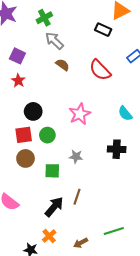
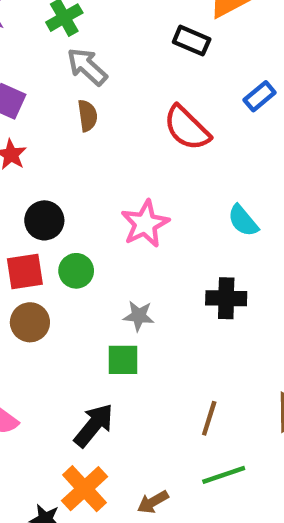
brown semicircle: (62, 65) -> (87, 116), moved, turned 48
green square: (52, 171) -> (123, 360), moved
brown line: (77, 197) -> (209, 418), moved
orange cross: (49, 236) -> (85, 489), size x1.5

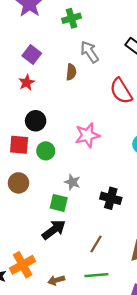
gray arrow: (87, 67) -> (90, 52), moved
black cross: (226, 298) -> (111, 198), moved
brown circle: (30, 322) -> (19, 183), moved
black arrow: (94, 425) -> (54, 230), moved

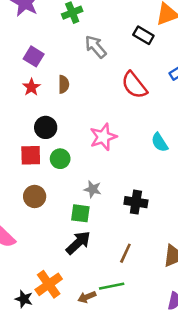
brown semicircle: (71, 72) -> (64, 84), moved
green line: (96, 275) -> (112, 286), moved

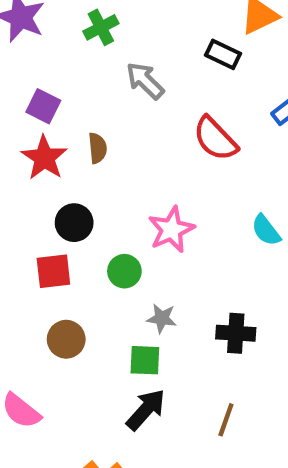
red star: (31, 87) -> (44, 158), size x1.5
green circle: (60, 159) -> (124, 271), moved

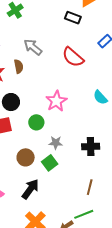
gray arrow: (145, 81) -> (33, 47), moved
brown circle: (66, 339) -> (26, 157), moved
green square: (145, 360) -> (50, 163), turned -35
black arrow: (146, 410) -> (30, 189), moved

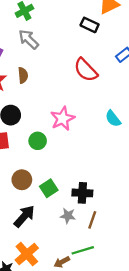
gray arrow: (33, 47) -> (29, 39), moved
gray star: (56, 143) -> (68, 216), moved
black cross: (91, 146) -> (82, 193), moved

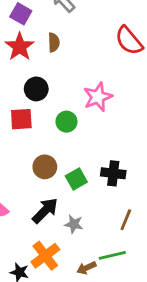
black cross: (82, 193) -> (113, 173), moved
gray star: (68, 216) -> (74, 224), moved

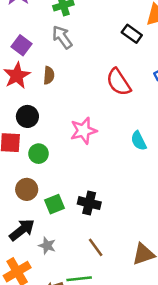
green circle: (66, 122) -> (39, 154), moved
brown line: (126, 220) -> (96, 247), turned -66

